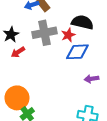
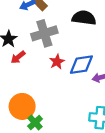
red star: (68, 35) -> (57, 62), moved
blue diamond: (77, 52) -> (81, 65), moved

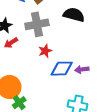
blue diamond: (81, 65) -> (62, 69), moved

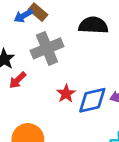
red star: (45, 51) -> (66, 94), moved

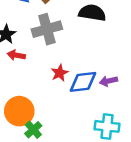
red arrow: (18, 80) -> (16, 55), turned 48

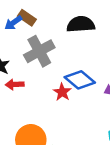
blue diamond: (83, 82) -> (80, 80), moved, turned 60

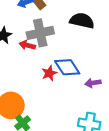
red arrow: (15, 84) -> (27, 45), moved

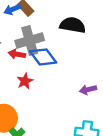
blue diamond: (67, 67) -> (43, 57), moved
red star: (49, 73) -> (25, 81), moved

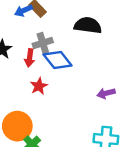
gray cross: (30, 41) -> (43, 43), size x0.7
red arrow: (17, 54) -> (30, 58), turned -91

